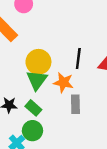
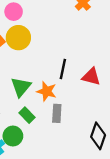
yellow circle: (38, 62) -> (18, 38), moved
green rectangle: (33, 108) -> (27, 115), moved

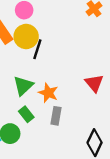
black line: (63, 69) -> (37, 49), moved
red triangle: (91, 77) -> (94, 83), turned 30

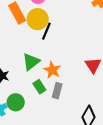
green rectangle: (26, 114) -> (39, 87), moved

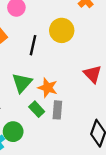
yellow circle: (38, 19) -> (62, 30), moved

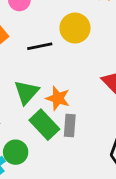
black line: (33, 45) -> (40, 46), turned 66
green rectangle: (37, 109) -> (44, 125), size x1.5

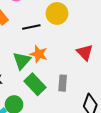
orange star: (58, 98) -> (39, 54), moved
gray rectangle: (70, 125) -> (63, 83), moved

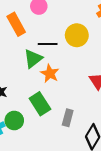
green triangle: (22, 61) -> (33, 59), moved
gray rectangle: (63, 83) -> (68, 118), moved

